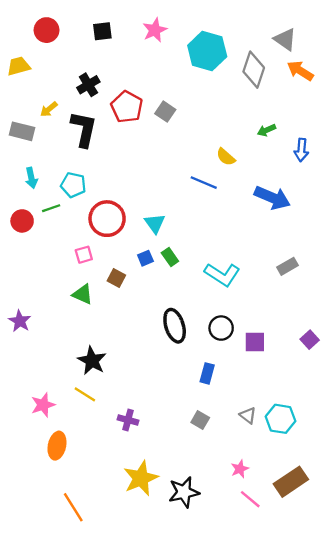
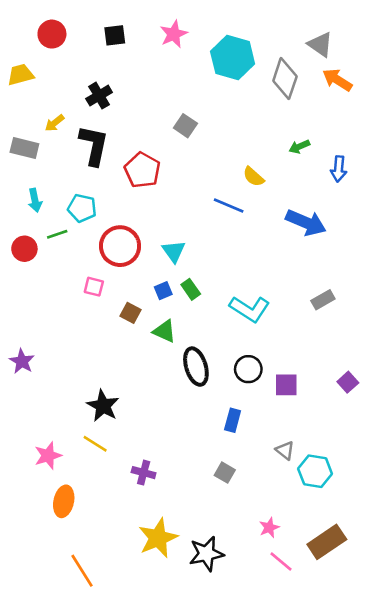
red pentagon: (127, 107) -> (142, 170), moved
pink square: (84, 255) -> (94, 287), turned 30
green triangle: (83, 294) -> (165, 331), moved
gray triangle: (248, 415) -> (285, 450), moved

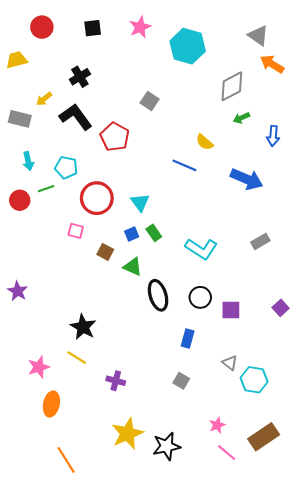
gray diamond: (285, 79) -> (232, 86), moved, turned 44
black L-shape: (94, 145) -> (76, 117), turned -48

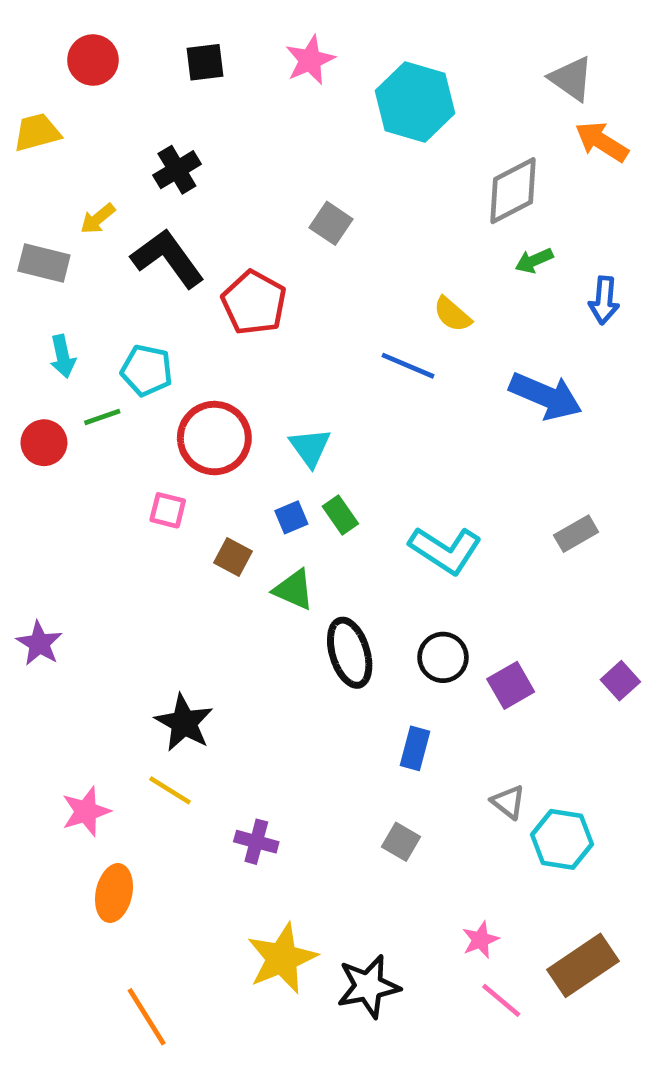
purple square: (231, 310) -> (511, 685), turned -30

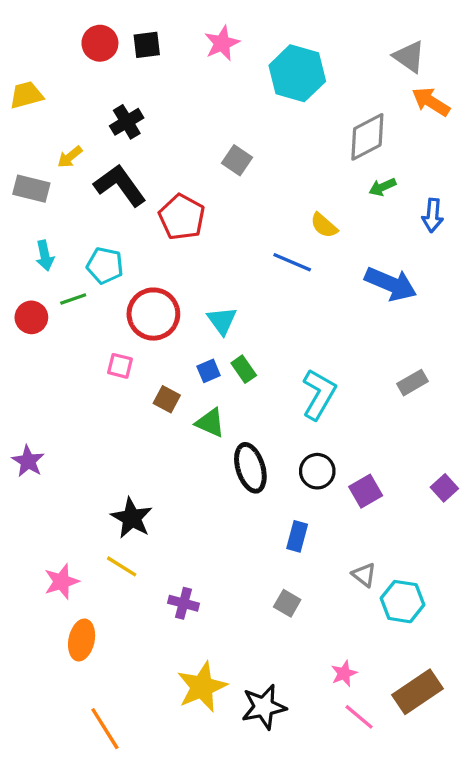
red circle: (93, 60) -> (100, 43), moved
cyan L-shape: (445, 550) -> (319, 394), turned -93

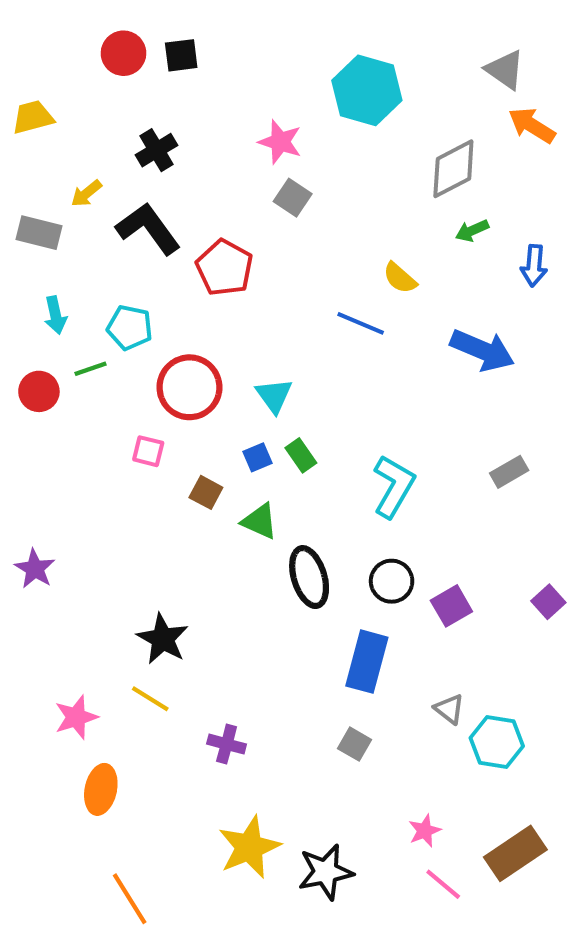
pink star: (222, 43) -> (280, 142), moved, turned -30
blue rectangle: (297, 536) -> (367, 662), size x1.6

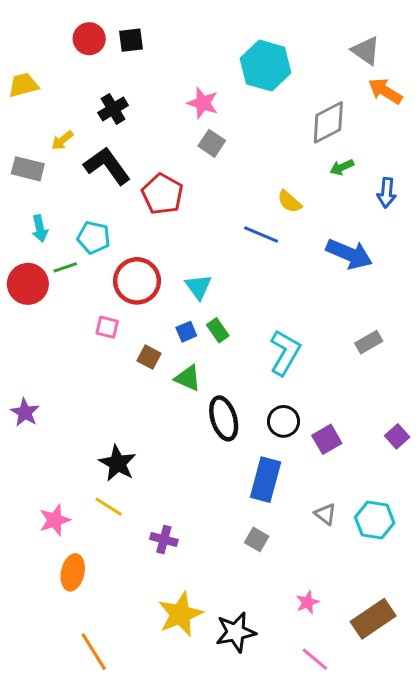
red circle: (39, 391) -> (28, 284), size x1.4
cyan hexagon: (497, 742) -> (375, 520), moved
pink line: (443, 884) -> (315, 659), moved

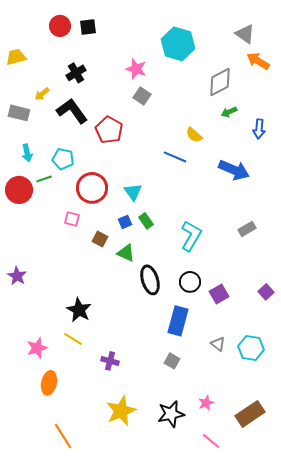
black star: (236, 632) -> (171, 414), moved

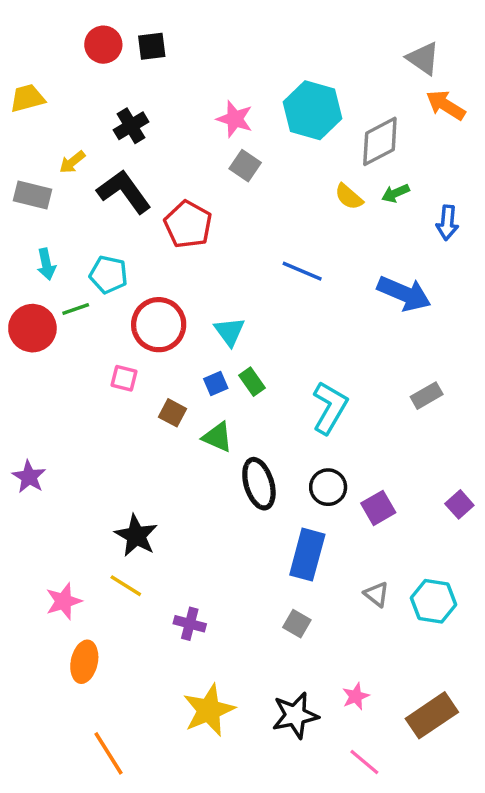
cyan hexagon: (178, 44) -> (313, 110), moved
yellow semicircle: (194, 135) -> (349, 197), moved

